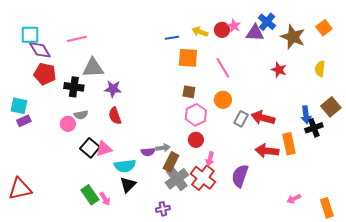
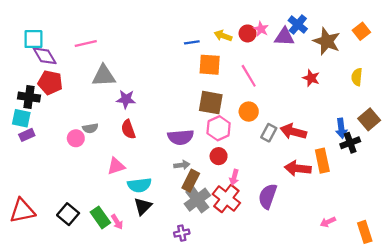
black cross: (74, 87) -> (29, 97), moved
brown square: (189, 92) -> (211, 103), size x1.6
black square: (90, 148) -> (68, 214), moved
purple semicircle: (148, 152) -> (181, 137), moved, size x1.6

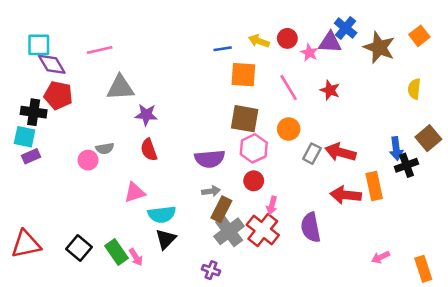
pink star: (261, 29) -> (309, 53), moved
red star: (311, 78) -> (330, 90), moved
purple semicircle: (268, 196) -> (311, 227), turned -30
purple cross: (182, 233) -> (211, 270), turned 32

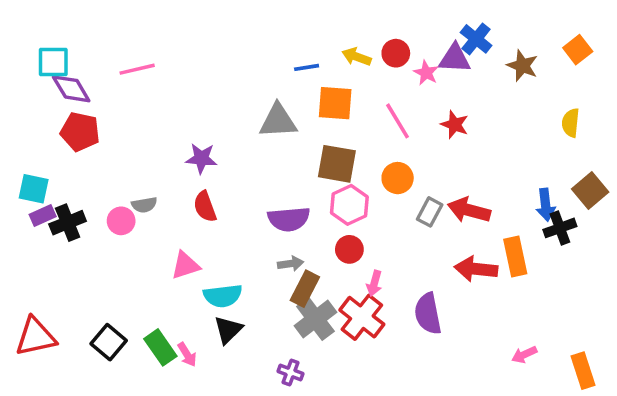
brown star: (379, 47) -> (522, 66), size x0.7
gray triangle: (120, 88) -> (278, 121), moved
black cross: (34, 112) -> (68, 223), moved, turned -30

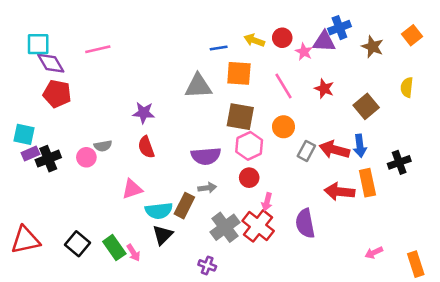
blue cross: (476, 39) -> (339, 28), turned 30
brown square: (590, 191) -> (366, 106), moved
blue arrow: (546, 205) -> (360, 146), moved
brown rectangle: (305, 289) -> (184, 206), moved

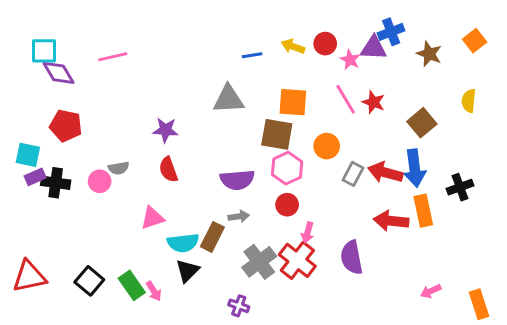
orange square: (239, 73) -> (293, 102), moved
pink line: (283, 86) -> (346, 99), moved
red pentagon: (57, 94) -> (66, 126), moved
blue arrow: (360, 146) -> (415, 168), size x1.4
black cross: (48, 159) -> (56, 183), turned 30

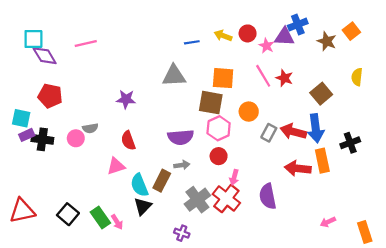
orange square: (475, 41) -> (351, 31), moved
red semicircle: (168, 170) -> (128, 141), moved
cyan semicircle: (183, 243) -> (139, 185), turned 75

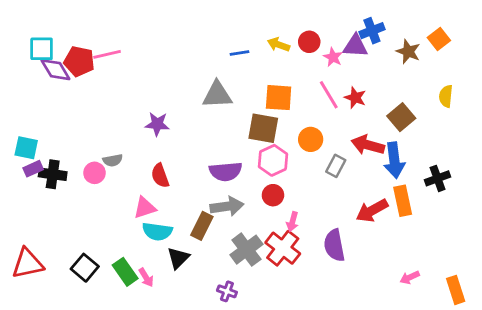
red pentagon: (50, 96) -> (79, 61), moved
red arrow: (293, 132) -> (368, 145), moved
gray arrow: (182, 165) -> (227, 206), size x1.6
red arrow: (298, 168) -> (372, 211), turned -35
cyan semicircle: (139, 185) -> (157, 231), moved, turned -60

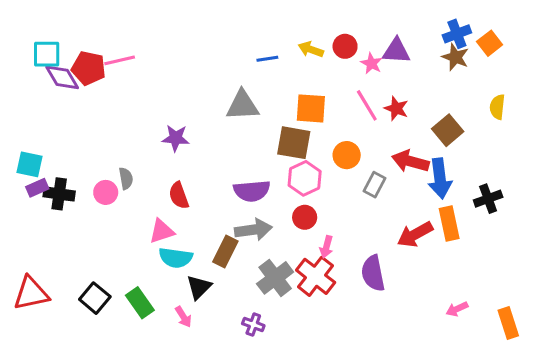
blue cross: (372, 31) -> (457, 34), moved
gray semicircle: (113, 160) -> (126, 178), turned -90
pink arrow: (146, 277) -> (183, 317), moved

